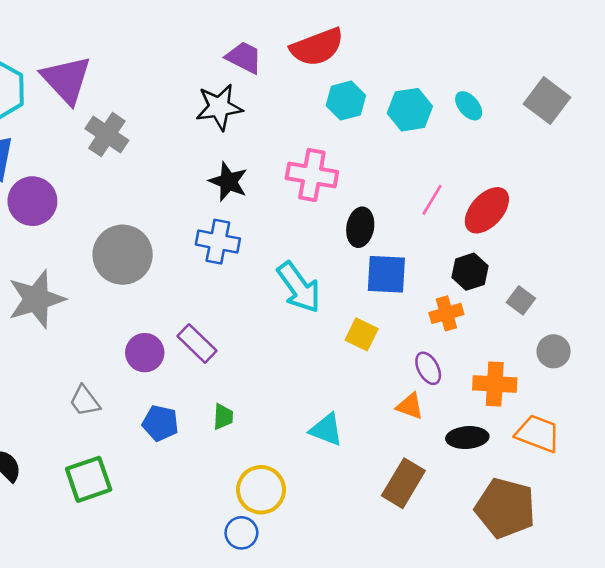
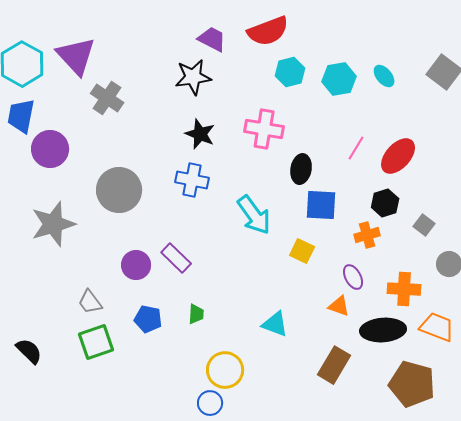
black ellipse: (467, 438) -> (383, 330), size x1.4
green square: (89, 479) -> (96, 342), moved

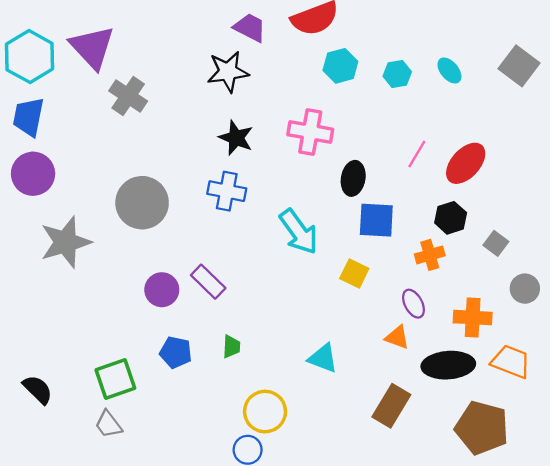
cyan hexagon: (339, 79) -> (397, 74), size x0.7
purple circle: (50, 149) -> (33, 174), moved
gray trapezoid: (90, 302) -> (108, 424), moved

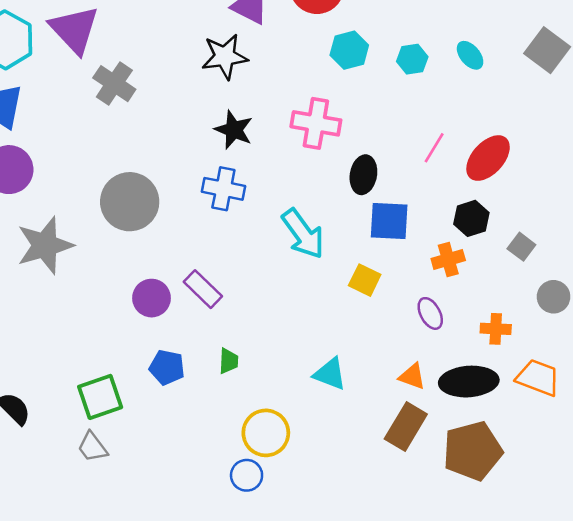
orange cross: (473, 318) -> (496, 329), size x0.7
orange triangle: (397, 337) -> (412, 376), moved
brown pentagon: (482, 428) -> (473, 451), moved, turned -30

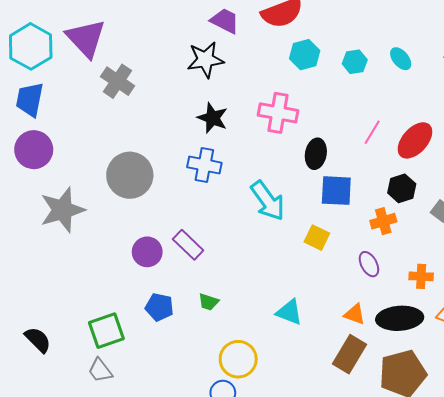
green trapezoid: (229, 361) -> (209, 302), turned 105

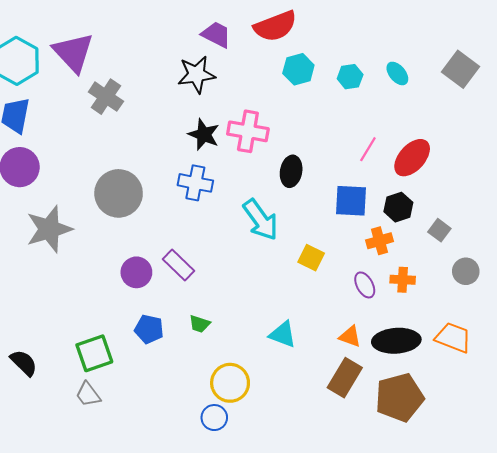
pink cross: (278, 113) -> (248, 131), moved
black ellipse: (316, 154) -> (291, 171), moved
blue square: (336, 191) -> (351, 201), moved
orange cross: (421, 276) -> (403, 280), moved

